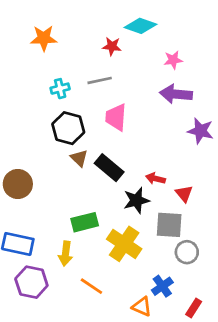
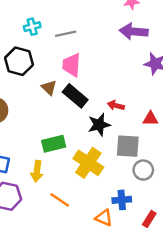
gray line: (100, 80) -> (66, 34), moved
pink trapezoid: (116, 117) -> (72, 65), moved
black hexagon: (68, 128) -> (19, 61), moved
red triangle: (184, 194) -> (150, 119), moved, turned -49
blue cross: (162, 286) -> (122, 200), turned 30

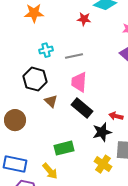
brown triangle: (49, 88) -> (51, 101), moved
yellow cross: (88, 163) -> (103, 164), moved, size x0.7
yellow arrow: (37, 171) -> (50, 171), turned -48

